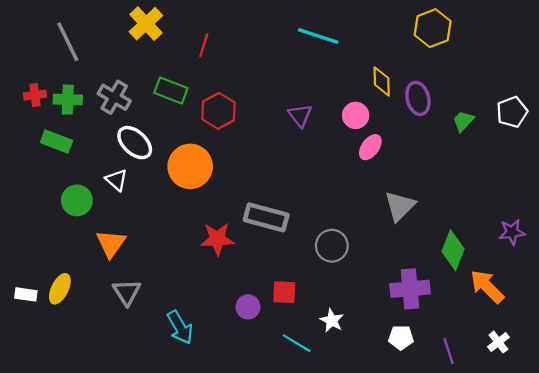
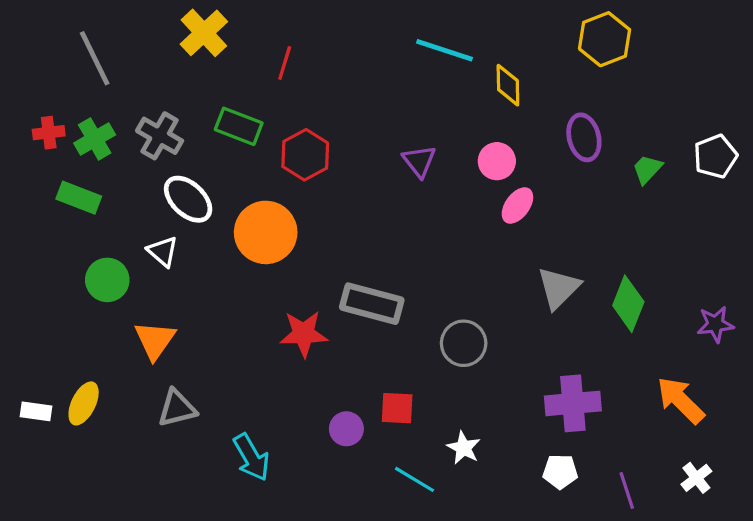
yellow diamond: (382, 81) -> (508, 85), moved
green cross: (68, 100) -> (95, 139), turned -32
green diamond: (453, 250) -> (628, 304), moved
gray triangle: (127, 292) -> (177, 408), turned 48

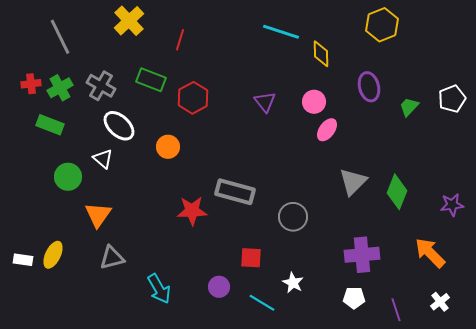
orange circle: (266, 232) -> (168, 147), size x0.6
purple circle: (346, 429) -> (219, 287), moved

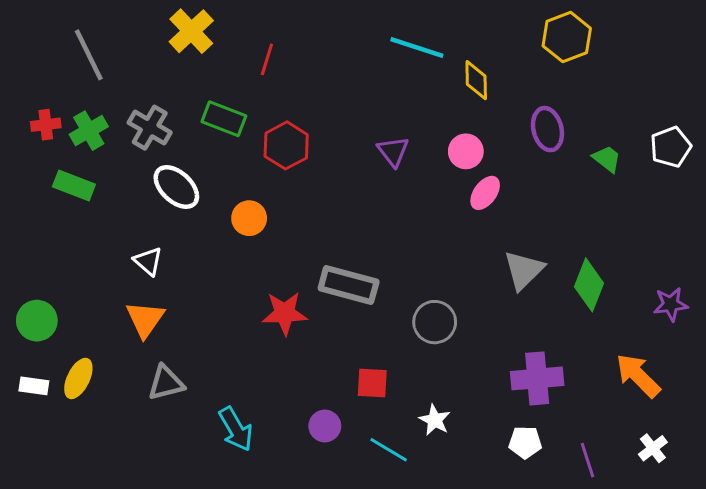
green trapezoid: (409, 107) -> (607, 159), turned 85
white triangle: (103, 159) -> (148, 261), moved
green circle: (68, 177) -> (37, 321), moved

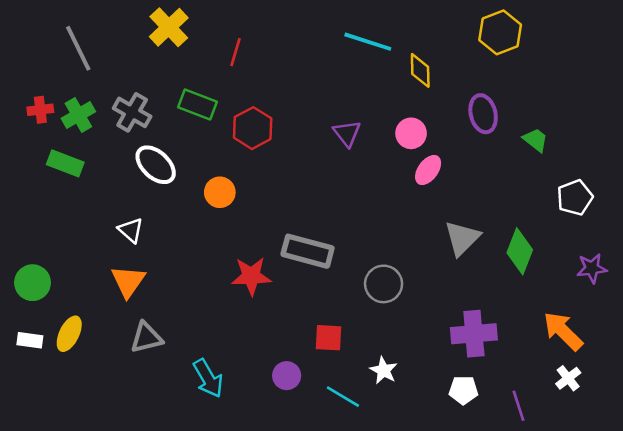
white pentagon: (671, 147) -> (575, 198), moved
white cross: (653, 448) -> (568, 378), moved

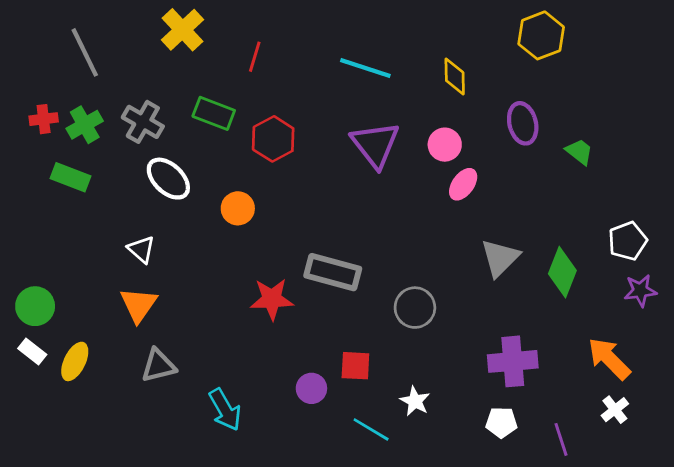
cyan line: (368, 42) -> (365, 68), moved
purple triangle: (347, 133) -> (375, 145), size x1.6
white pentagon: (575, 198) -> (628, 241), moved
white rectangle: (30, 340) -> (32, 352), moved, turned 30
purple circle: (287, 376) -> (311, 388), moved

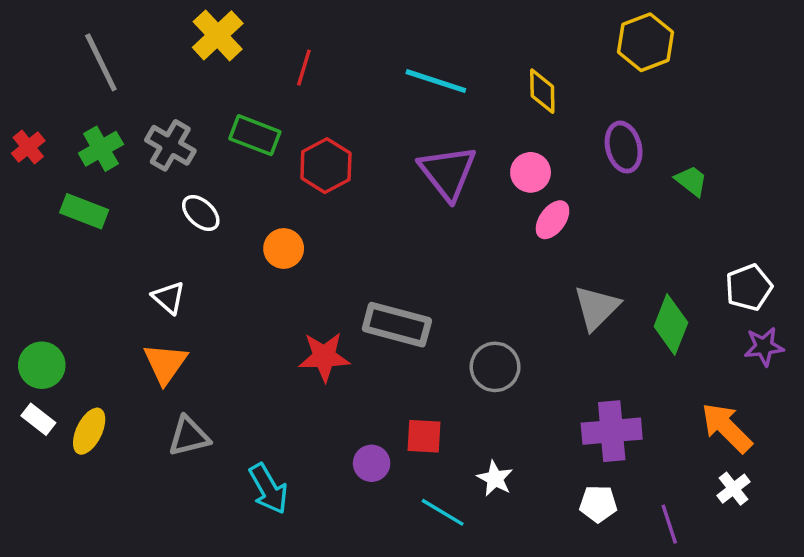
red cross: (44, 119) -> (28, 147), moved, turned -32
white ellipse: (168, 179) -> (201, 213), size x0.7

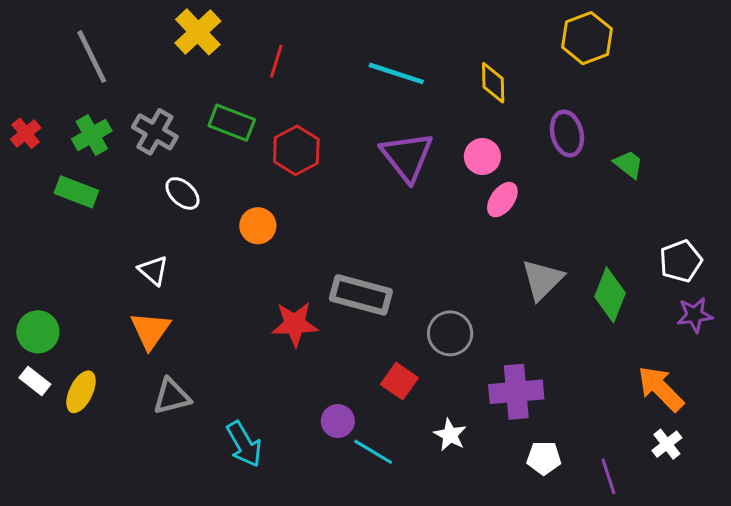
purple cross: (612, 431) -> (516, 392), moved
red square: (424, 436) -> (399, 381), moved, turned 32
cyan line: (443, 512) -> (373, 452), moved

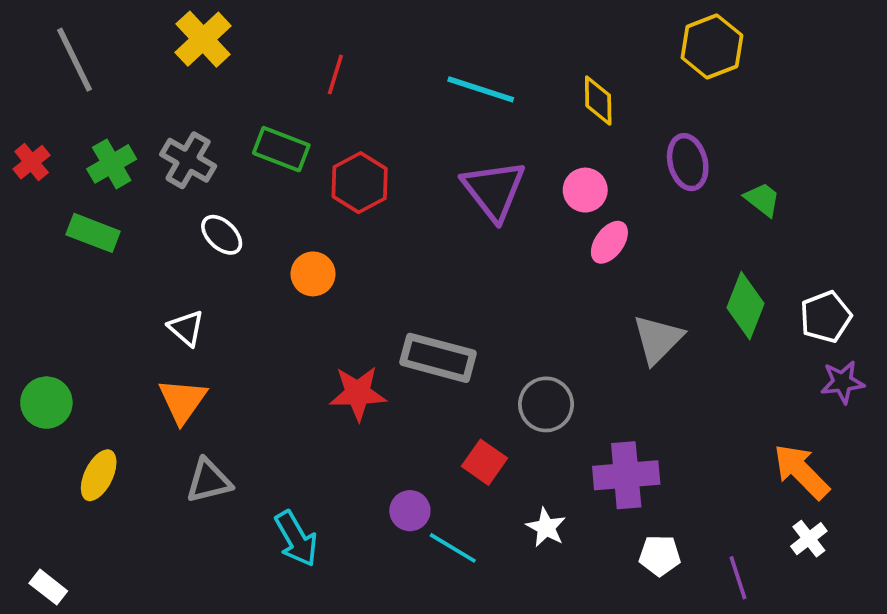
yellow cross: (198, 32) -> (203, 39), moved
gray line: (92, 57) -> (74, 60), moved
green diamond: (610, 295) -> (745, 306), moved
white rectangle: (35, 381) -> (48, 587), moved

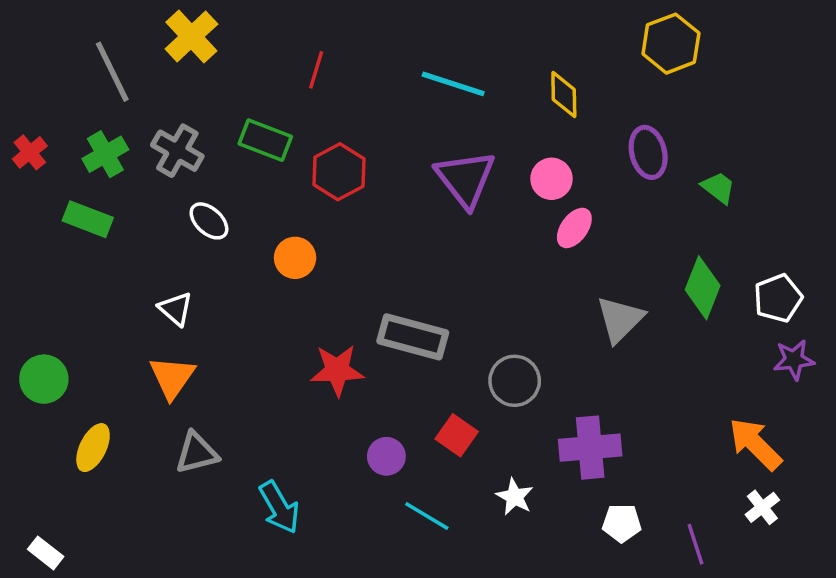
gray line: (74, 60) -> (112, 72), moved
purple circle: (410, 511) -> (386, 456), moved

